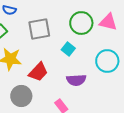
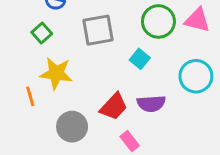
red trapezoid: (38, 72) -> (114, 106), moved

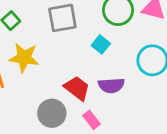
red trapezoid: (114, 106) -> (77, 88), turned -96
gray circle: (72, 127) -> (52, 113), moved

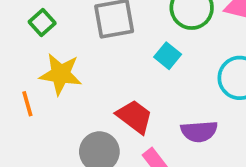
purple semicircle: (111, 85) -> (199, 131), moved

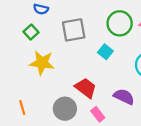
orange line: (27, 104) -> (22, 108), moved
purple semicircle: (199, 131) -> (124, 97), turned -150

